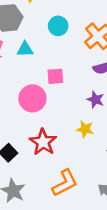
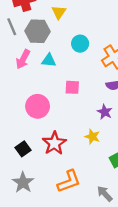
pink circle: (32, 98) -> (38, 106), moved

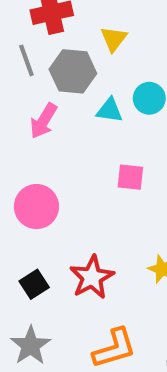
cyan triangle: (49, 60) -> (110, 110), moved
pink circle: (38, 106) -> (36, 207), moved

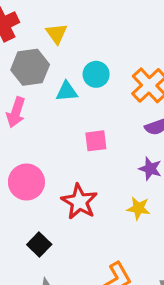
red star: (92, 277) -> (79, 202), moved

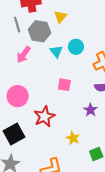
cyan triangle: (67, 91) -> (56, 51), turned 40
yellow star: (138, 208) -> (73, 138), moved
black square: (39, 244) -> (14, 134), size x1.5

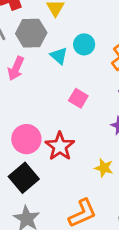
pink square: (64, 85) -> (78, 98), turned 32
pink circle: (18, 96) -> (26, 139), moved

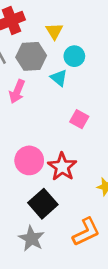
cyan circle: (84, 44) -> (74, 56), moved
black square: (24, 178) -> (43, 204), moved

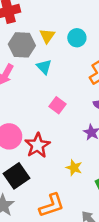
yellow triangle: (54, 31) -> (47, 36), moved
cyan circle: (74, 56) -> (77, 38), moved

